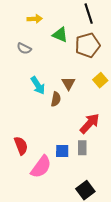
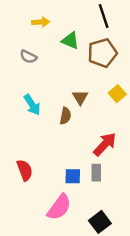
cyan arrow: (38, 85) -> (32, 105), moved
pink semicircle: (41, 167) -> (59, 207), moved

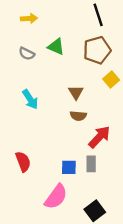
yellow arrow: (41, 22) -> (29, 18), moved
green triangle: (70, 41) -> (56, 47), moved
yellow square: (117, 94) -> (111, 79), moved
brown semicircle: (65, 116) -> (78, 116), moved, turned 84

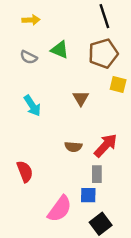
yellow square: (111, 79) -> (118, 85), turned -35
brown semicircle: (78, 116) -> (73, 147), moved
blue square: (69, 167) -> (88, 195), moved

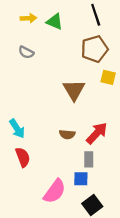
green triangle: (60, 50) -> (55, 22), moved
brown triangle: (81, 98) -> (74, 90), size x1.5
cyan arrow: (32, 106) -> (17, 129), moved

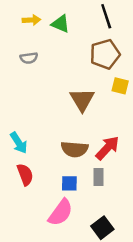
gray semicircle: (26, 52) -> (29, 58), turned -35
brown semicircle: (67, 134) -> (74, 149), size x1.5
blue square: (81, 179) -> (69, 183), moved

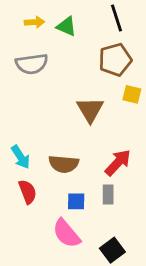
gray semicircle: (29, 58) -> (32, 64), size x1.6
brown semicircle: (74, 149) -> (64, 164), moved
pink semicircle: (61, 213) -> (66, 233), turned 104

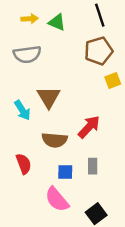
yellow square: (132, 94) -> (113, 81), turned -35
brown triangle: (90, 110) -> (49, 97), moved
cyan arrow: (21, 157) -> (22, 110), moved
red arrow: (118, 163) -> (89, 127), moved

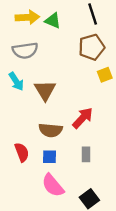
yellow arrow: (30, 19) -> (27, 17), size x1.5
cyan arrow: (22, 110) -> (16, 81), moved
blue square: (65, 172) -> (49, 157), moved

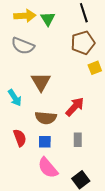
green triangle: (53, 21) -> (48, 19), turned 35
gray semicircle: (25, 50) -> (23, 46), turned 30
cyan arrow: (16, 81) -> (15, 98), moved

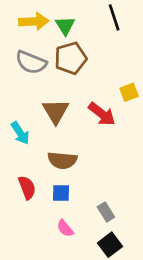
brown pentagon: (83, 43) -> (71, 58), moved
red arrow: (75, 107) -> (102, 114), moved, turned 85
gray rectangle: (78, 140) -> (106, 212), moved, turned -32
pink semicircle: (48, 168) -> (65, 228), size x0.6

